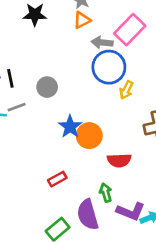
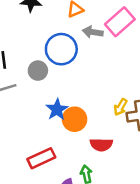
blue circle: (109, 67) -> (61, 49), moved
yellow arrow: (126, 90) -> (120, 107), moved
red rectangle: (57, 179) -> (41, 158), size x1.5

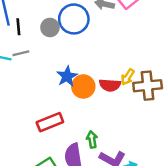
gray circle: (38, 71) -> (50, 27), moved
red semicircle: (101, 145) -> (110, 85), moved

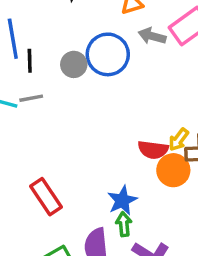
blue star: (67, 76) -> (122, 200), moved
orange circle: (83, 86) -> (173, 170), moved
red rectangle: (50, 122) -> (46, 197), moved, turned 75

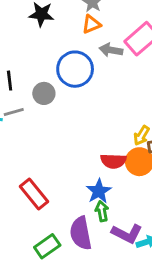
gray circle: (74, 64) -> (44, 93), moved
red semicircle: (153, 150) -> (113, 161), moved

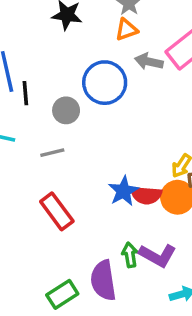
gray line: (14, 112) -> (52, 153), moved
blue star: (99, 191) -> (123, 191), moved
red rectangle: (34, 194) -> (57, 211), moved
purple L-shape: (127, 234) -> (158, 255), moved

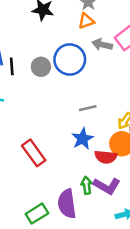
gray circle: (66, 110) -> (41, 67), moved
gray line: (52, 153) -> (88, 108), moved
red semicircle: (146, 195) -> (106, 157), moved

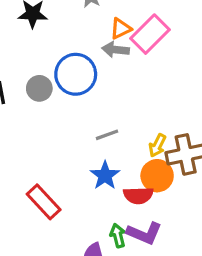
orange triangle: (86, 21) -> (121, 29), moved

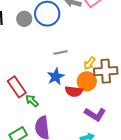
purple L-shape: (144, 233) -> (95, 114), moved
green arrow: (118, 236) -> (32, 101), moved, turned -40

